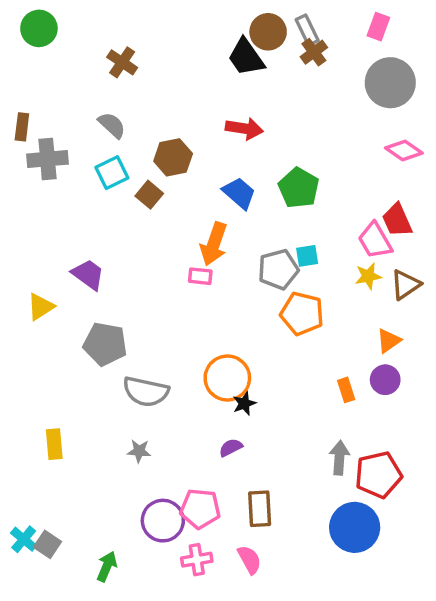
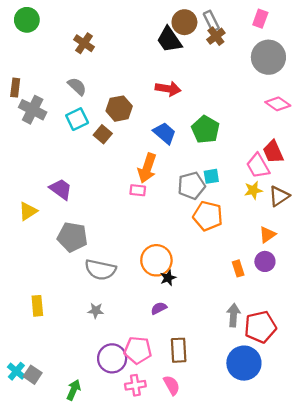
gray cross: (47, 159) -> (33, 110), turned 32

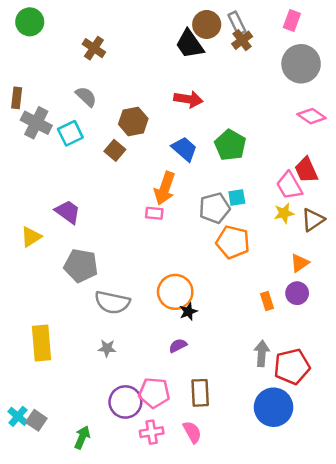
cyan square: (77, 119) -> (70, 133), moved
yellow rectangle: (37, 306) -> (42, 343), size x1.5

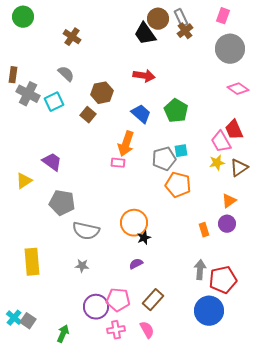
brown rectangle: (200, 393) -> (153, 300), turned 45

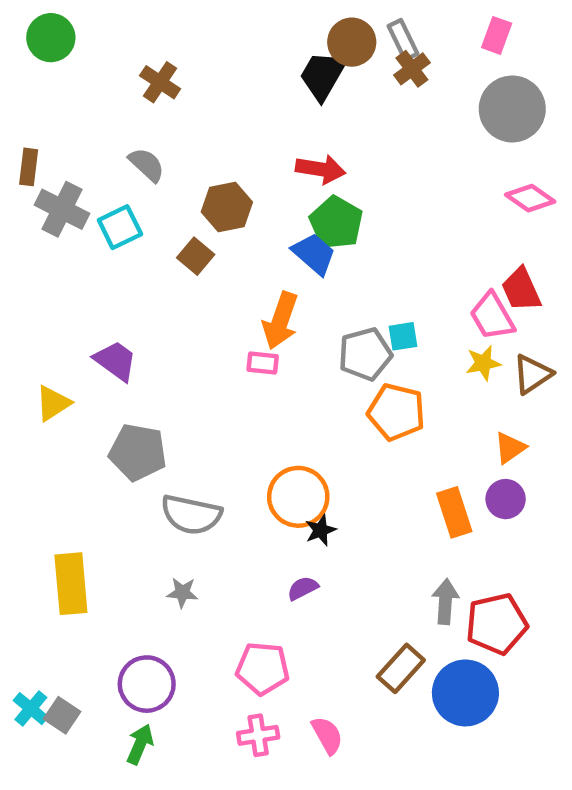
black trapezoid: (145, 34) -> (323, 76), turned 65
green pentagon: (176, 111) -> (336, 223), moved
orange rectangle: (204, 230) -> (454, 512), size x1.5
brown rectangle: (153, 300) -> (401, 668), moved
purple circle: (96, 307) -> (147, 684), moved

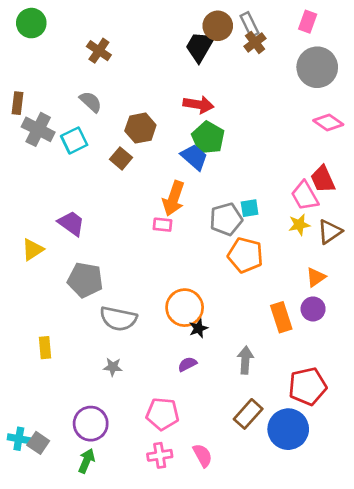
yellow rectangle: (71, 584) -> (45, 348), moved, size x0.6
gray arrow: (445, 602) -> (245, 360), moved
cyan cross: (31, 709) -> (19, 439), turned -30

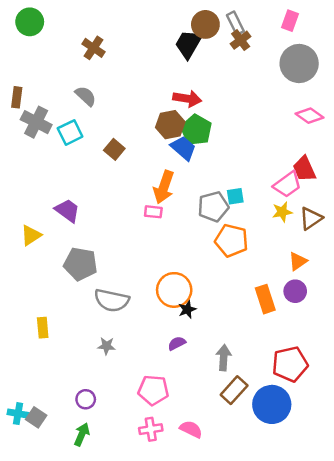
brown hexagon: (140, 128) -> (170, 125), moved
pink trapezoid: (305, 196) -> (287, 185), turned -96
gray arrow: (245, 360) -> (224, 358), moved
purple circle: (91, 424) -> (86, 399), size x0.6
pink semicircle: (203, 455) -> (191, 429), turned -35

